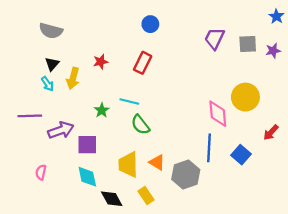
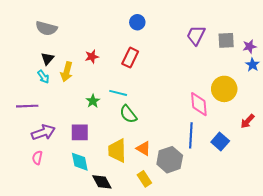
blue star: (276, 16) -> (253, 65), moved
purple arrow: (61, 130) -> (43, 132), moved
yellow rectangle: (146, 195) -> (144, 179), moved

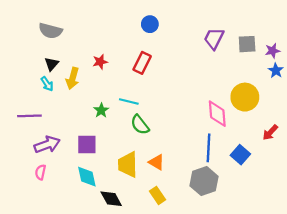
gray hexagon: (170, 160) -> (204, 181), moved

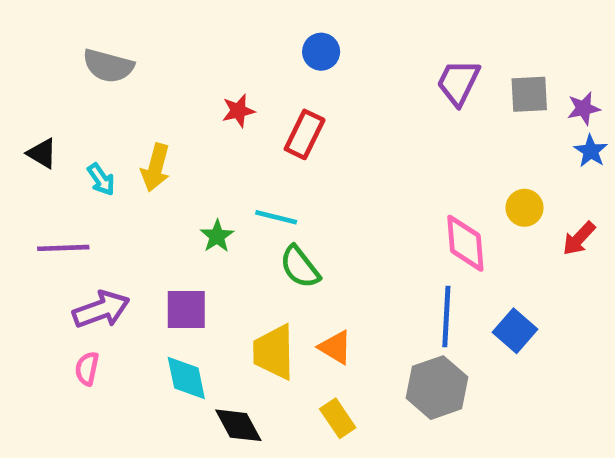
red star: (100, 62) -> (238, 111), moved
black triangle: (52, 64) -> (42, 153), moved, turned -40
yellow circle: (245, 97) -> (525, 208), size x0.6
red arrow: (270, 132) -> (579, 239), moved

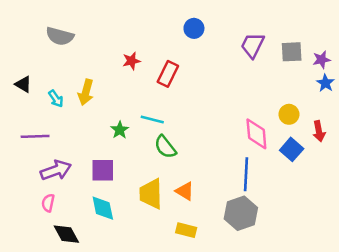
blue circle: (321, 52) -> (194, 28), moved
red arrow: (579, 239) -> (319, 131), turned -54
blue square: (515, 331) -> (292, 149), moved
yellow rectangle: (338, 418) -> (186, 230), turned -42
black diamond: (238, 425) -> (66, 234), moved

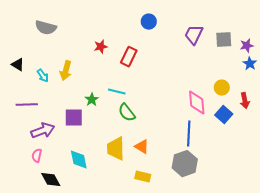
purple square: (103, 170) -> (74, 118), moved

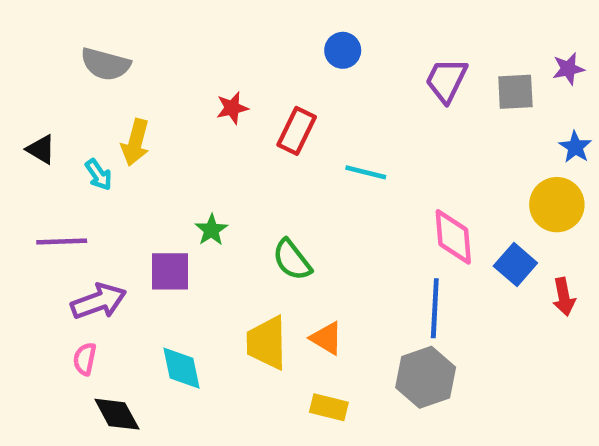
purple star: (247, 46) -> (568, 69), moved
yellow arrow: (66, 71) -> (135, 142), moved
yellow circle: (222, 88) -> (557, 205), moved, size x1.5
cyan line: (117, 92) -> (366, 172), moved
red arrow: (245, 101) -> (564, 297), moved

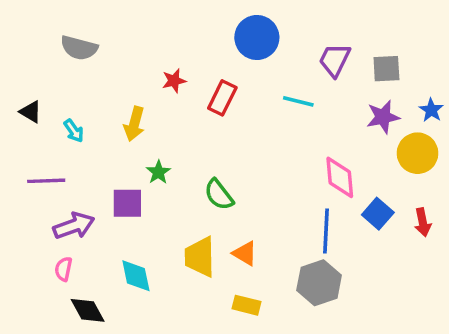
blue circle: (343, 50) -> (257, 38), size x1.6
purple star: (568, 69) -> (383, 117), moved, size x1.4
yellow arrow: (135, 142) -> (134, 124), moved
cyan line: (366, 172) -> (298, 101), moved
blue square: (515, 264) -> (378, 214), moved

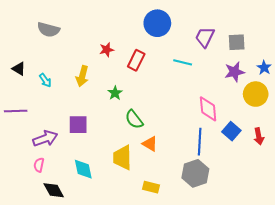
green star: (158, 172) -> (115, 93), moved
purple line: (46, 181) -> (16, 111), moved
orange triangle: (245, 253) -> (150, 144), moved

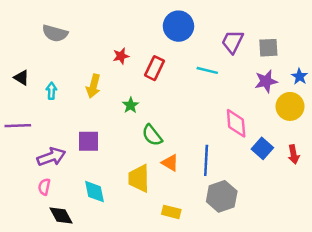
cyan arrow: (45, 80) -> (51, 91), turned -144
blue line: (200, 142) -> (206, 160), moved

